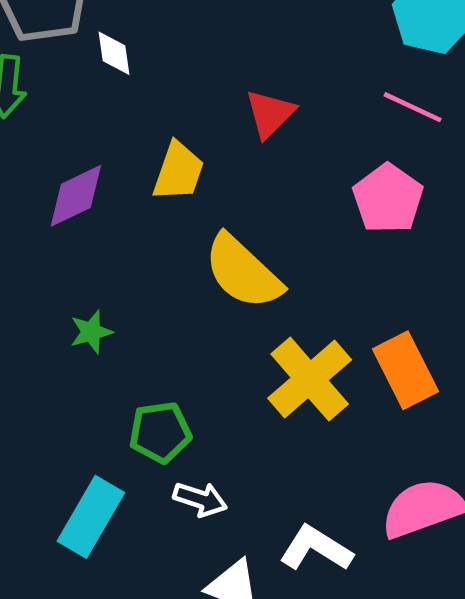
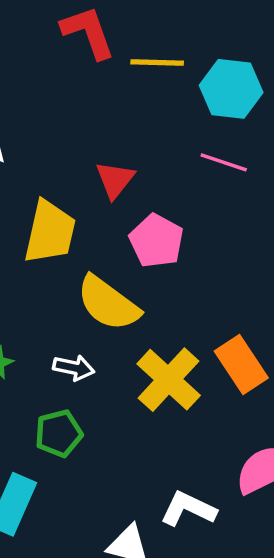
yellow trapezoid: (178, 171) -> (50, 232), size x1.4
pink pentagon: (388, 199) -> (156, 241), moved
white arrow: (200, 499) -> (74, 368), moved

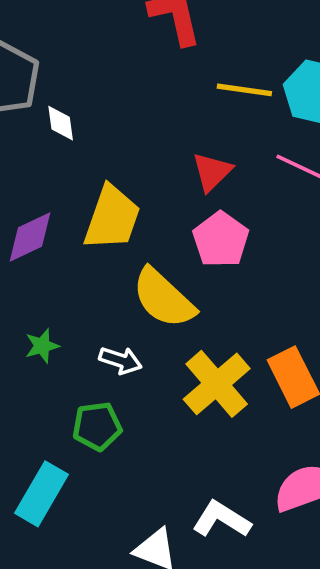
yellow line: (157, 63) -> (244, 90), moved
red triangle: (115, 180) -> (212, 172), moved

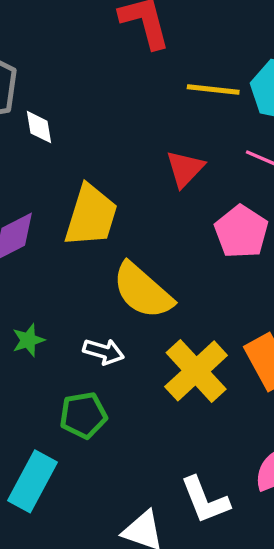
pink pentagon: (221, 240) -> (241, 232), moved
white L-shape: (222, 519) -> (205, 500), turned -142

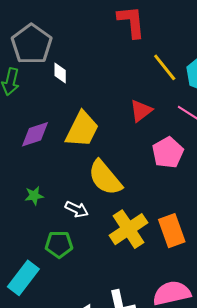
yellow line: (213, 90) -> (165, 67), turned 36

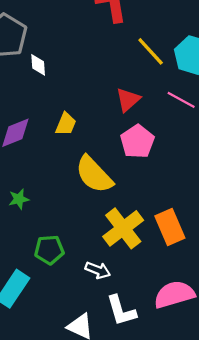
yellow trapezoid: (82, 129) -> (66, 124), size x0.6
pink pentagon: (168, 153) -> (137, 142), moved
white arrow: (77, 209) -> (98, 270), moved

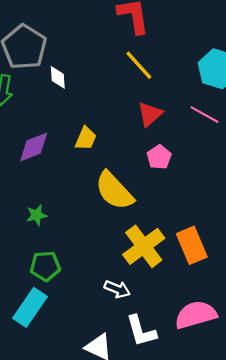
yellow line: (151, 51) -> (139, 65), moved
pink pentagon: (137, 142) -> (159, 157), size x0.7
green pentagon: (49, 250) -> (45, 266), moved

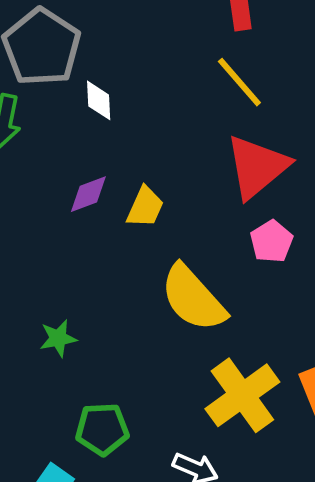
red triangle: (150, 114) -> (257, 167), size x1.5
purple diamond: (34, 147) -> (88, 194), moved, size x0.7
green pentagon: (45, 266) -> (102, 429), moved

